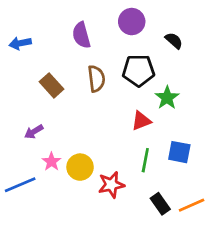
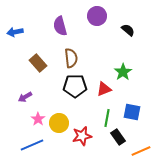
black pentagon: (139, 70) -> (75, 86), moved
blue line: (20, 185) -> (32, 145), moved
black rectangle: (160, 204) -> (118, 137), moved

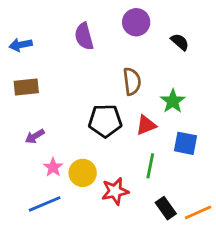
brown semicircle: (71, 58) -> (132, 81), moved
brown rectangle: (38, 63) -> (26, 87), moved, turned -54
blue square: (132, 112) -> (185, 143), moved
black rectangle: (118, 137) -> (166, 208), moved

